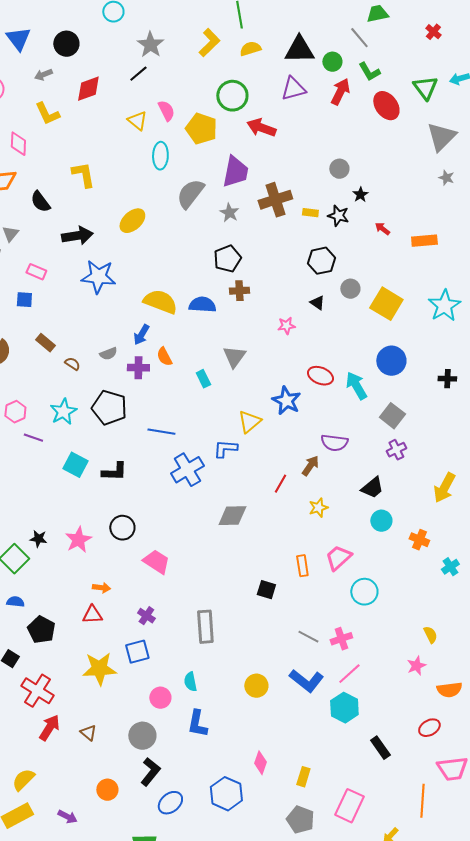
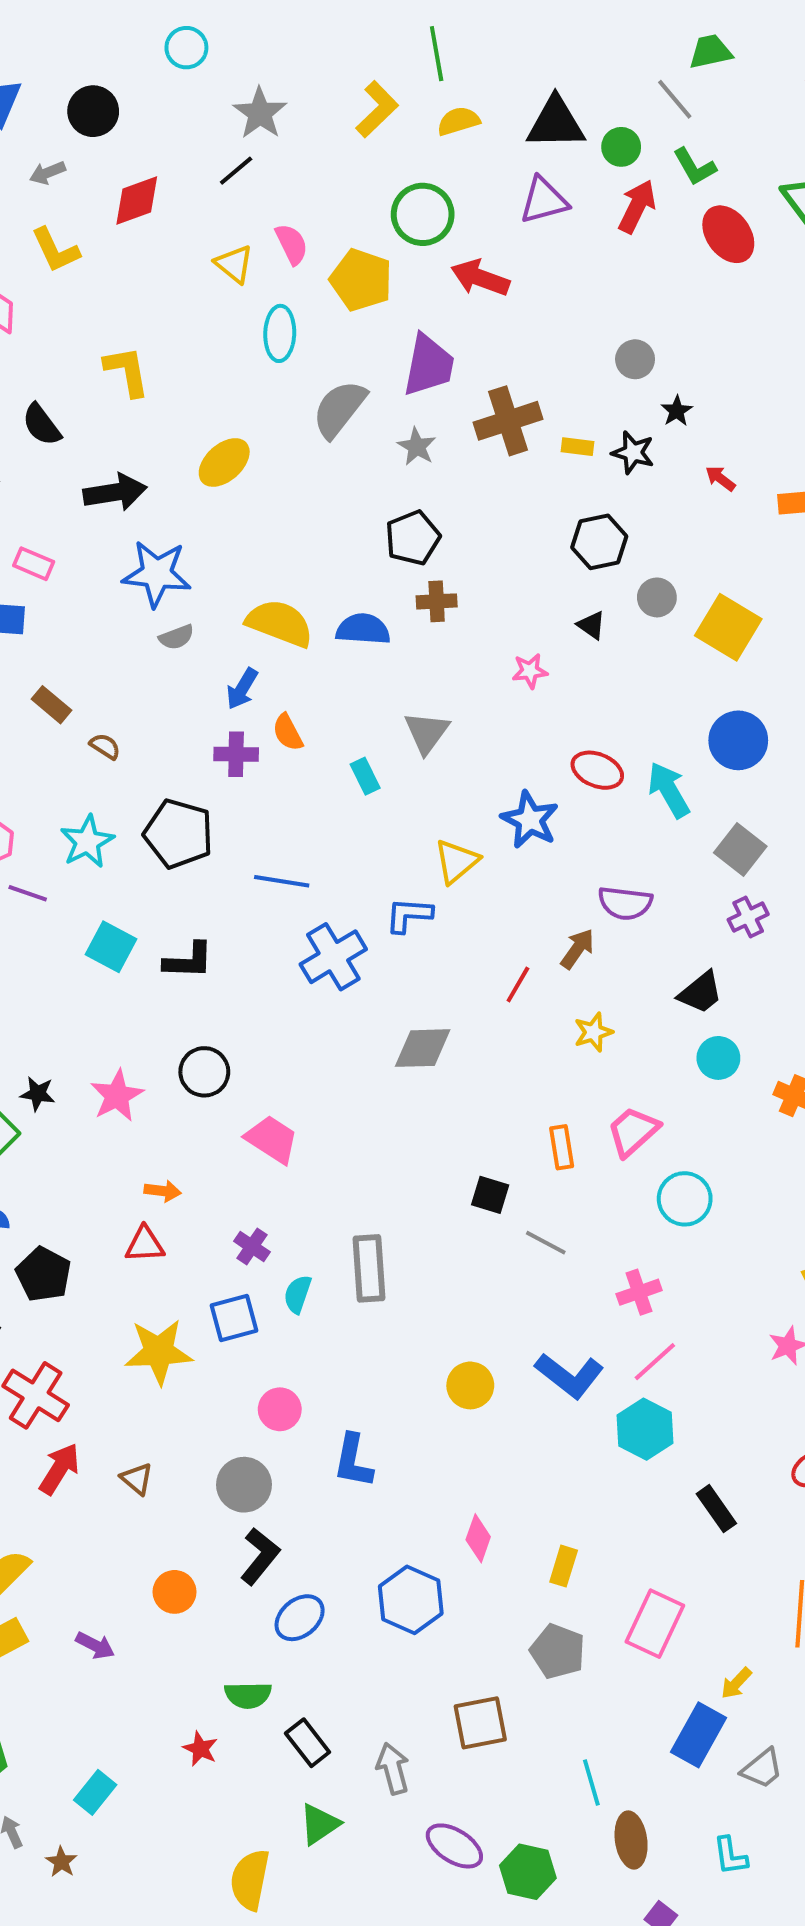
gray semicircle: (108, 354) -> (177, 637), moved
gray line: (308, 637) -> (546, 1243), moved
cyan semicircle: (190, 682) -> (298, 1294), moved, turned 30

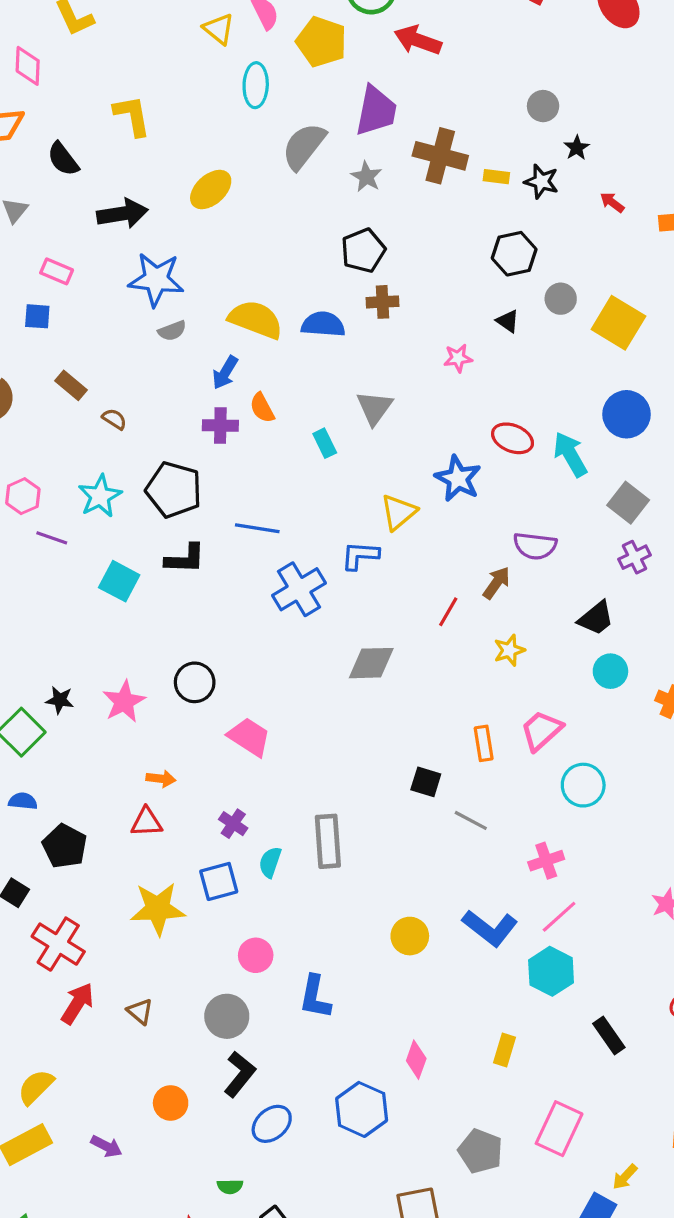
brown cross: (508, 421) -> (440, 156), turned 33
black L-shape: (188, 961) -> (185, 559), moved
yellow rectangle: (564, 1566) -> (504, 1050), moved
green semicircle: (248, 1695) -> (230, 1186), size x0.7

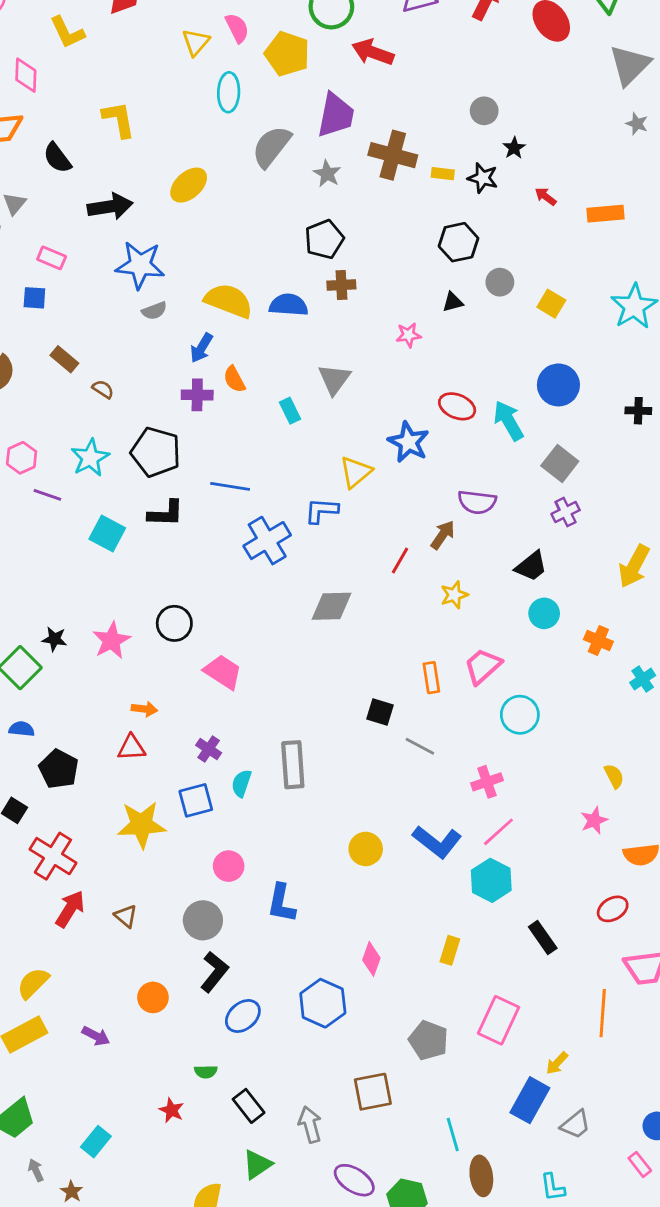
yellow triangle: (219, 29) -> (196, 42), turned 32
black triangle: (508, 321) -> (453, 302), turned -50
yellow square: (618, 323) -> (551, 304), size x0.6

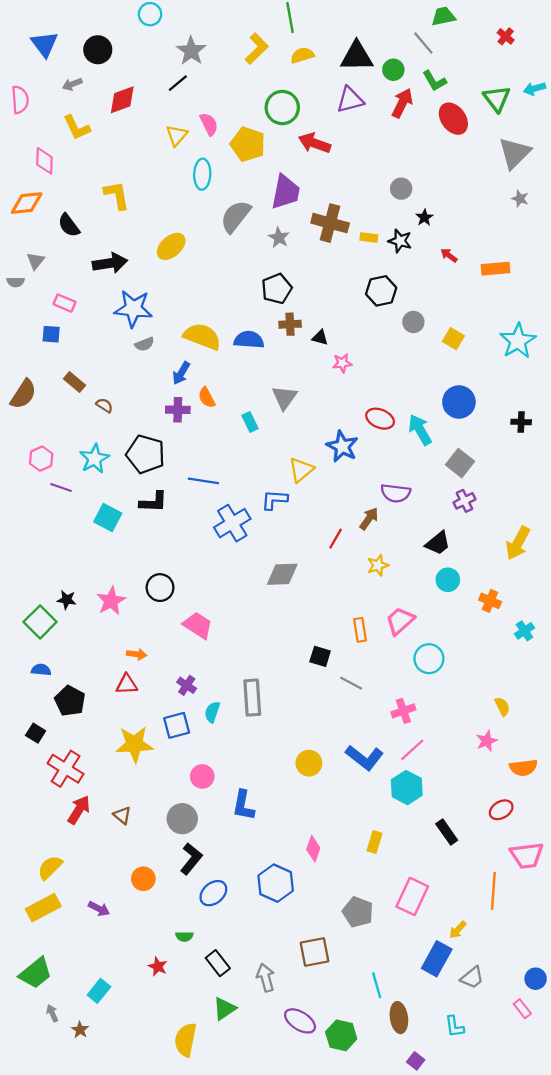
black triangle: (453, 302) -> (320, 338), moved, turned 30

